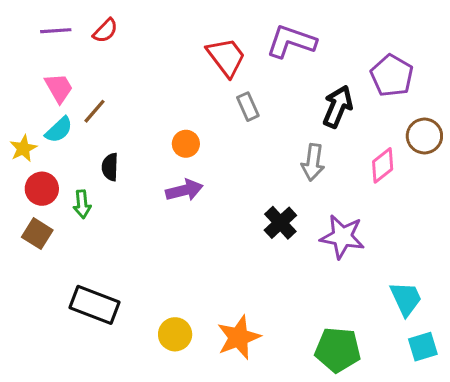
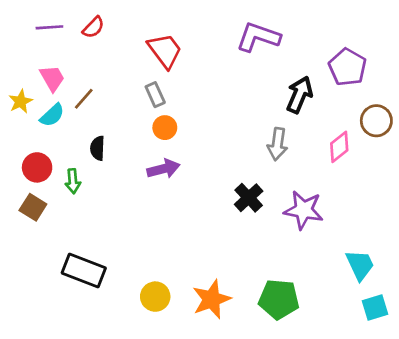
red trapezoid: (226, 57) -> (165, 51), moved
gray rectangle: (248, 107) -> (155, 95), moved
yellow star: (23, 148) -> (21, 102), moved
green pentagon: (338, 350) -> (279, 299), moved

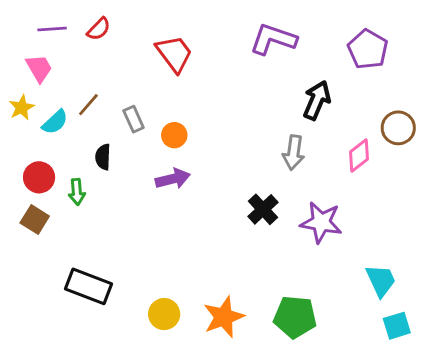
purple pentagon: (348, 67) -> (368, 49), moved
pink trapezoid: (52, 78) -> (39, 68), moved
gray rectangle: (155, 95) -> (134, 119), moved

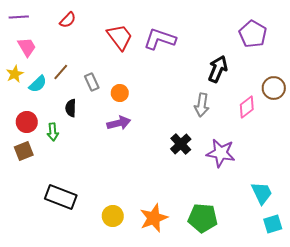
purple line: (52, 29) -> (19, 17), moved
purple L-shape: (273, 39) -> (160, 39), moved
brown square: (35, 219) -> (24, 151), turned 36

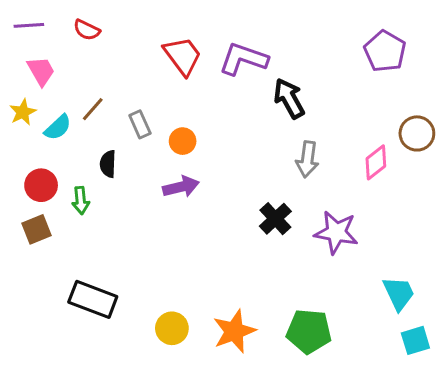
red semicircle: (68, 20) -> (87, 30), moved, turned 72
black arrow: (218, 69) -> (289, 98), moved, turned -52

